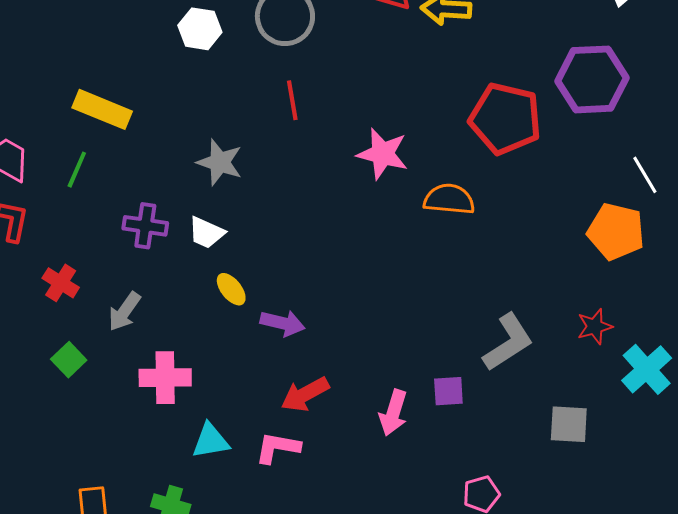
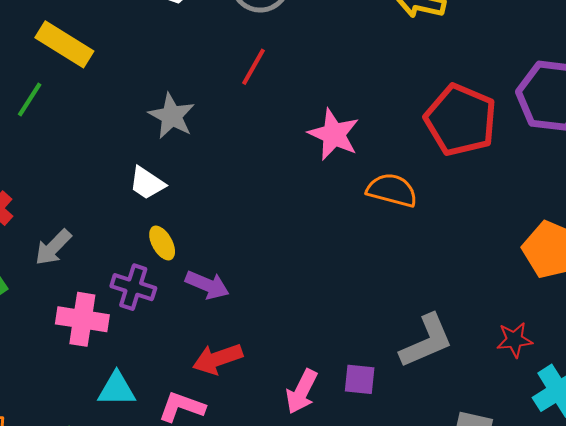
red line: (292, 100) -> (253, 67), turned 30
purple cross: (145, 226) -> (133, 287), moved

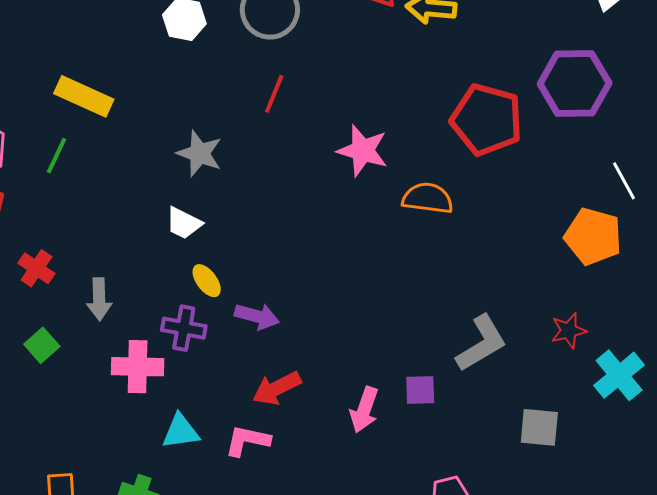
gray arrow: (53, 247) -> (99, 299), turned -39

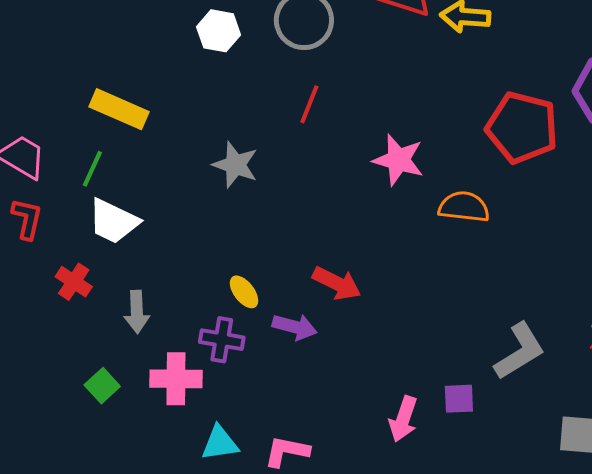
white trapezoid: (184, 223) -> (113, 221), moved, size x1.4
green square: (42, 345) -> (102, 386), moved
red arrow: (277, 388) -> (337, 283), moved, turned -126

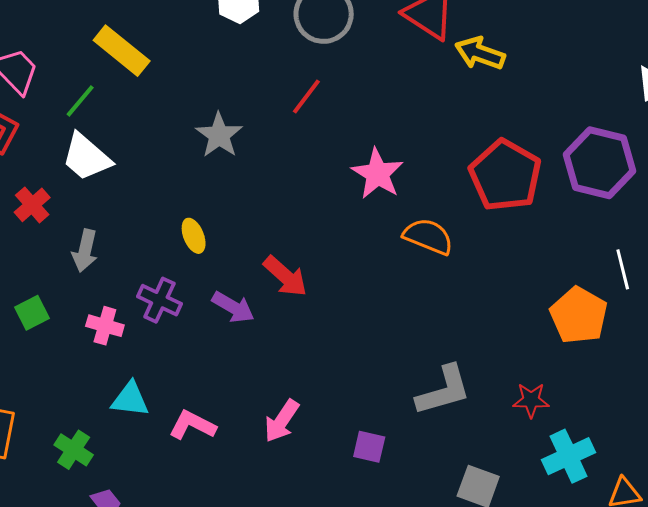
yellow ellipse: (244, 292) -> (194, 236), moved
pink cross: (176, 379) -> (105, 326), size x0.7
purple square: (459, 399) -> (369, 447), moved
pink arrow: (403, 419) -> (282, 421), moved

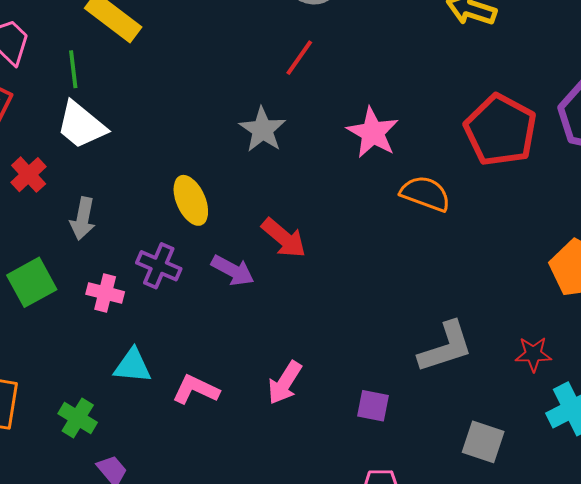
green line: (80, 101) -> (73, 69), turned -45
gray star: (219, 135) -> (263, 130), moved
yellow ellipse: (194, 236) -> (191, 200), size x1.4
green square: (32, 313) -> (32, 282), size x1.4

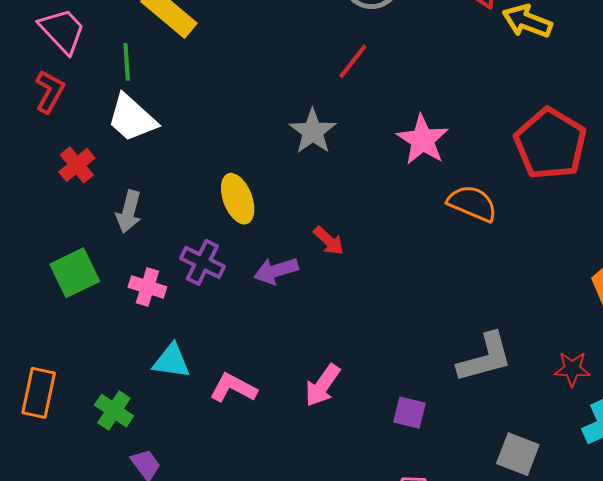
red arrow: (284, 238) -> (329, 241), size x0.7
purple arrow: (233, 270) -> (276, 271), turned 132

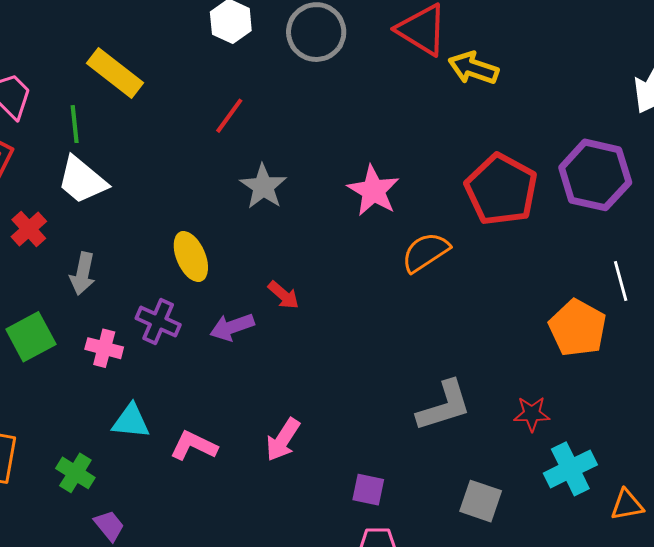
red line: (353, 61) -> (229, 116), moved
orange semicircle: (472, 203) -> (425, 252), turned -54
purple square: (410, 413) -> (368, 490), moved

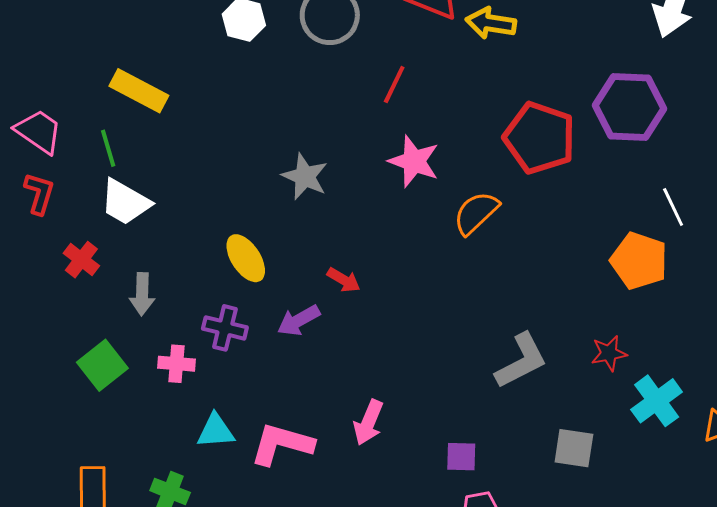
red line: (229, 116) -> (394, 85), moved
pink L-shape: (194, 446) -> (282, 444), size x1.4

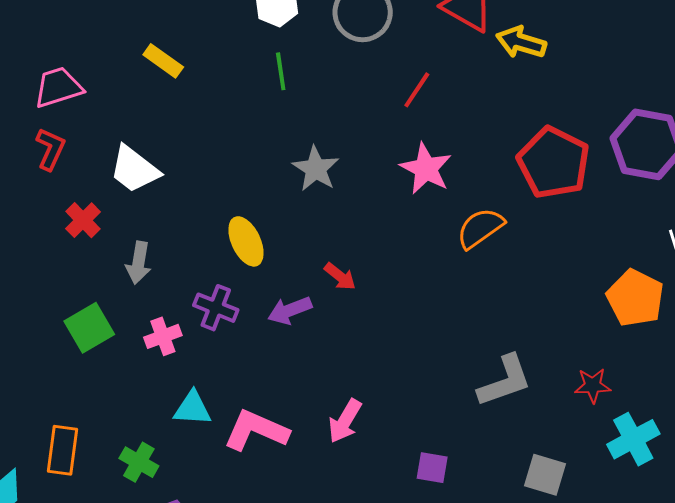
yellow rectangle: (139, 91) -> (163, 61), size x0.7
pink trapezoid: (39, 131) -> (58, 87), turned -60
green line: (108, 148) -> (281, 71), moved
pink cross: (176, 364) -> (163, 336), turned -33

